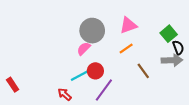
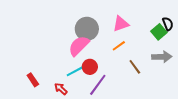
black semicircle: (178, 48) -> (168, 24), moved
pink semicircle: (84, 49) -> (79, 46), size x1.6
red rectangle: (13, 85) -> (33, 80), moved

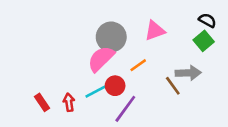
black semicircle: (168, 24) -> (207, 20), moved, turned -40
orange line: (119, 46) -> (138, 65), moved
gray arrow: (162, 57) -> (188, 73), moved
red arrow: (61, 89) -> (69, 102), moved, turned 40

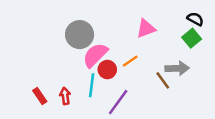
gray circle: (111, 37) -> (80, 35), moved
red circle: (115, 86) -> (107, 70), moved
cyan line: (97, 91) -> (92, 85), turned -55

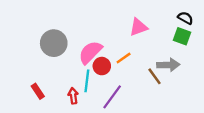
gray circle: (80, 35) -> (54, 43), moved
green square: (192, 38) -> (182, 36), turned -30
red arrow: (65, 96) -> (73, 96), moved

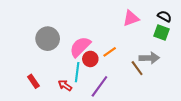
pink triangle: (138, 27) -> (131, 18), moved
red arrow: (73, 96) -> (65, 85), turned -48

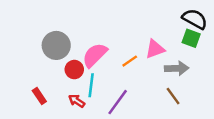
black semicircle: (165, 16) -> (195, 19), size x1.5
pink triangle: (131, 18) -> (155, 49), moved
red circle: (90, 59) -> (74, 70), moved
brown line: (137, 68) -> (173, 96), moved

